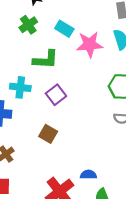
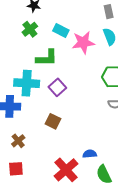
cyan cross: (20, 87) -> (27, 83), size x1.4

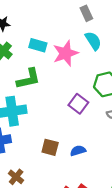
purple square: (57, 87) -> (78, 104), moved
blue semicircle: (90, 154) -> (78, 151), moved

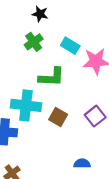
brown square: (50, 147) -> (58, 117), moved

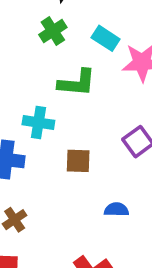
cyan cross: (26, 105) -> (38, 123), size x0.7
brown square: (58, 117) -> (78, 161), moved, turned -30

